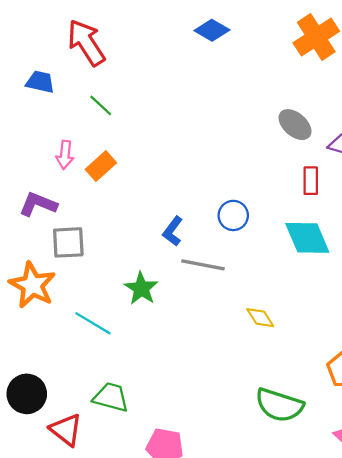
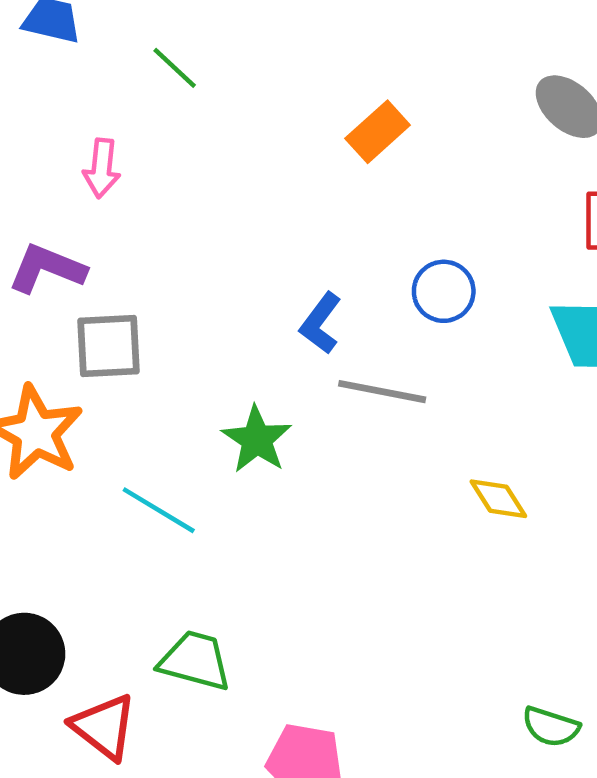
orange rectangle: (101, 166) -> (378, 132), moved
green semicircle: (279, 405) -> (551, 727), moved, size x0.6

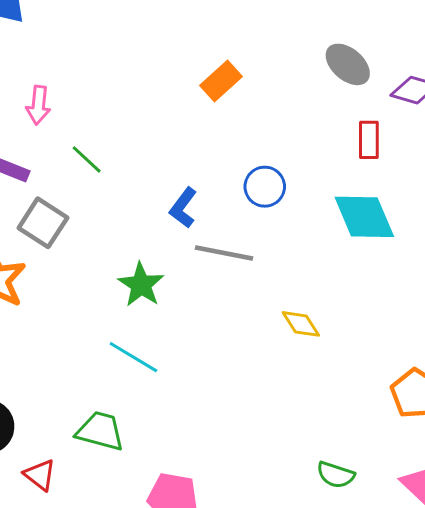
green line: (175, 68) -> (87, 159), moved
gray square: (109, 346) -> (43, 223), turned 36
cyan line: (159, 510) -> (133, 357), moved
red triangle: (104, 727) -> (40, 475), size x0.7

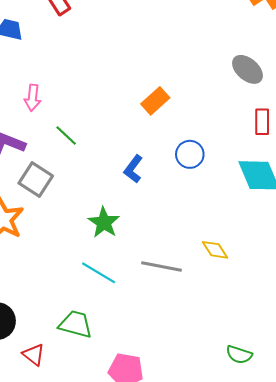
orange rectangle: (221, 81) -> (155, 101), moved
gray line: (224, 253) -> (162, 267), moved

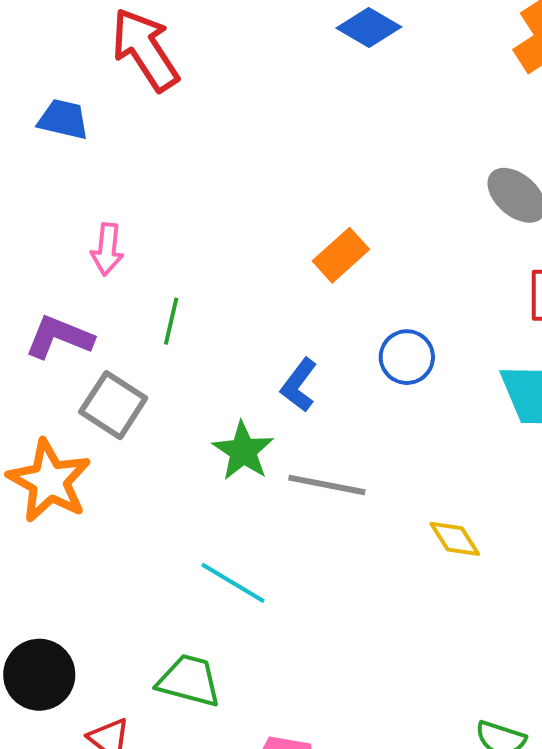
green line: (66, 135) -> (171, 321), turned 60
green star: (104, 222) -> (243, 451), moved
gray line: (162, 267) -> (327, 485), moved

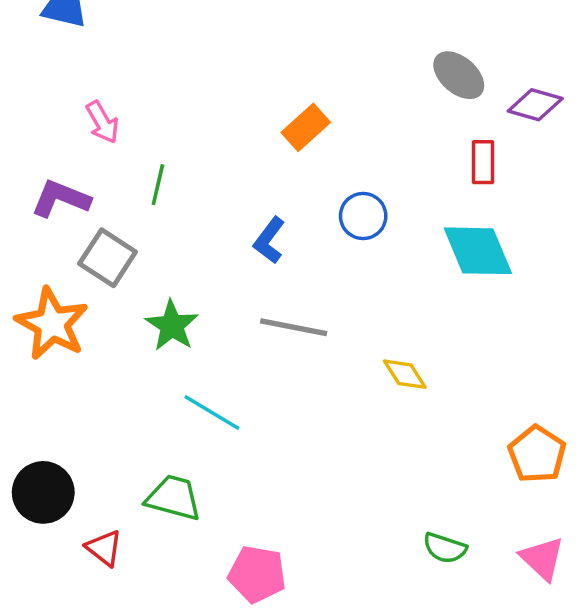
pink arrow: (107, 249) -> (102, 122), turned -36
green star: (243, 451) -> (172, 326), moved

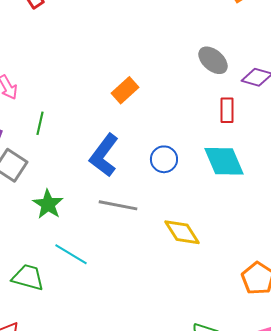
blue circle: (363, 216) -> (164, 159), moved
blue L-shape: (269, 240) -> (104, 155), size x1.6
yellow diamond: (405, 374) -> (182, 232), size x1.4
green trapezoid: (174, 498) -> (28, 277), moved

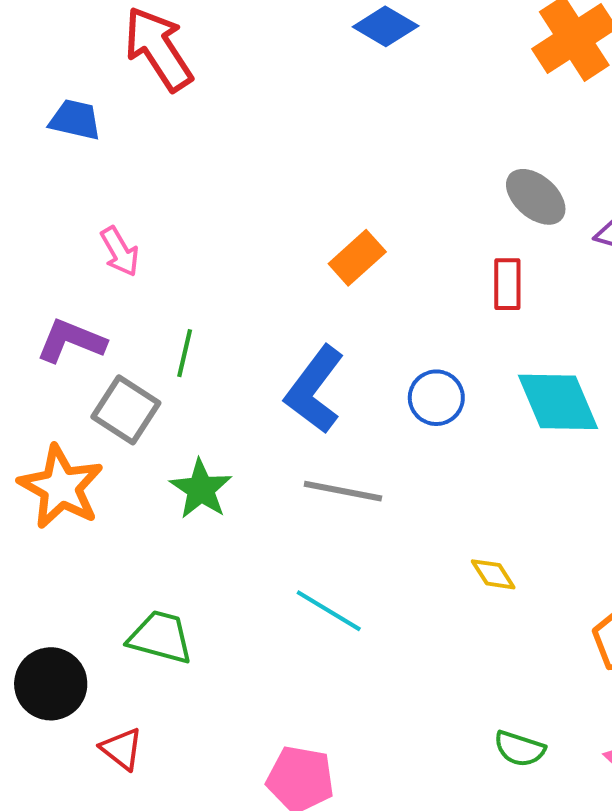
red rectangle: (227, 110) -> (507, 284), moved
green line: (40, 123) -> (185, 353), moved
yellow diamond: (182, 232) -> (493, 574), moved, size x0.6
cyan line: (71, 254) -> (329, 611), moved

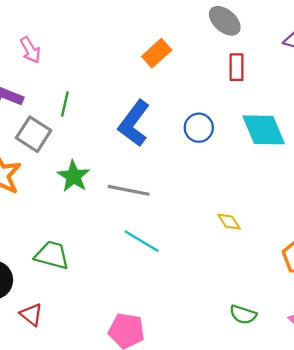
gray ellipse: (536, 197) -> (225, 21), moved
gray line: (343, 491) -> (129, 190), moved

